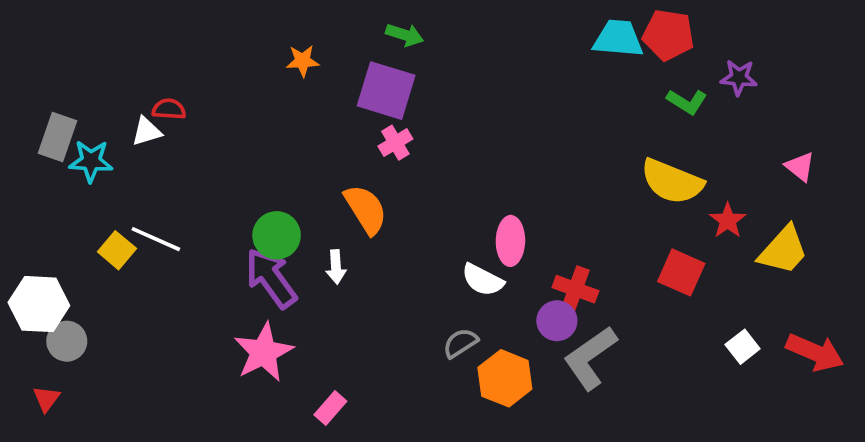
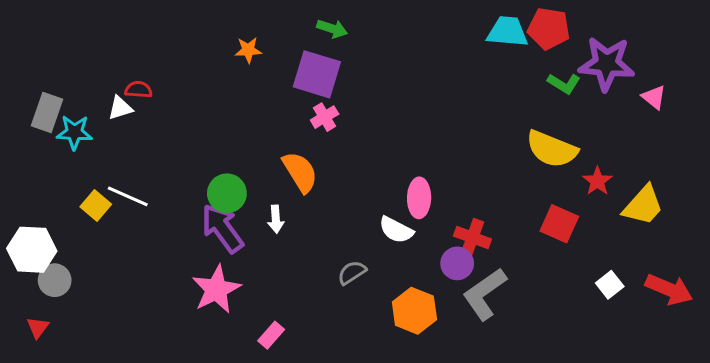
purple star: (739, 78) -> (607, 64), size x1.8
pink triangle: (800, 167) -> (654, 97), moved
gray semicircle: (460, 343) -> (352, 273), moved

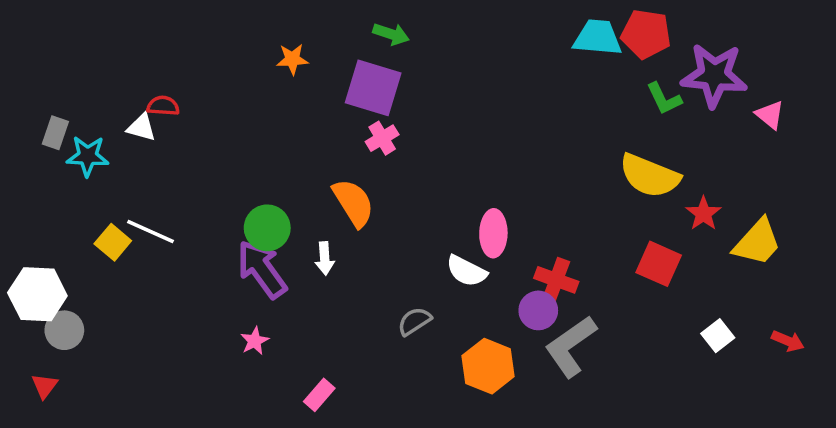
green L-shape: (564, 84) -> (664, 99), turned 32
white triangle: (120, 108) -> (142, 127), turned 32
gray rectangle: (47, 112) -> (55, 133), size x0.7
pink star: (216, 289) -> (255, 341), size x0.5
red arrow: (669, 289) -> (788, 341), size x0.6

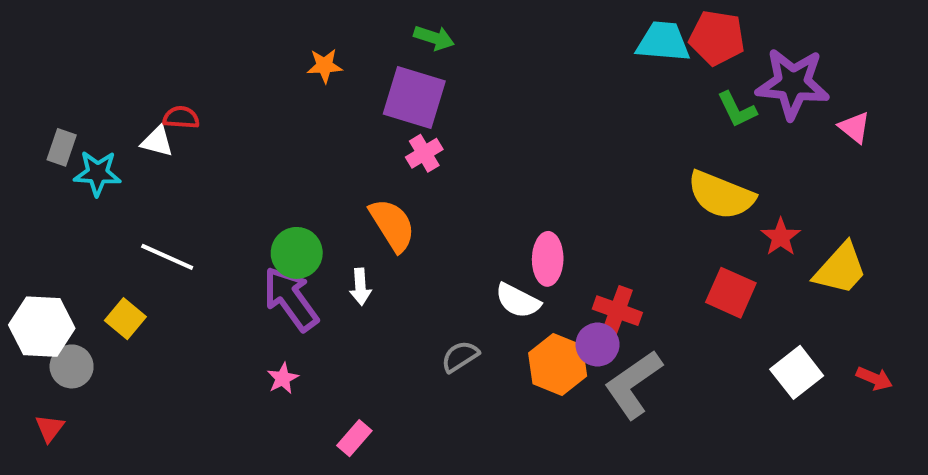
yellow square: (113, 242) -> (125, 319), moved
white square: (718, 336) -> (797, 372), size x1.4
orange hexagon: (488, 366) -> (558, 364), moved

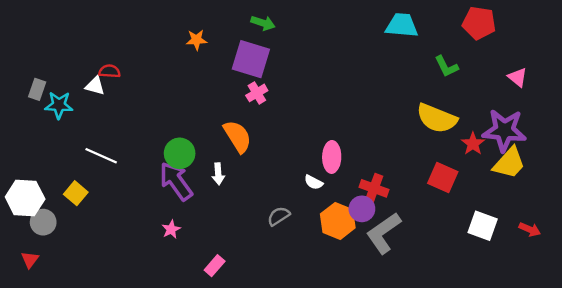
red pentagon: (717, 38) -> (479, 23), moved
purple star: (793, 84) -> (504, 130), moved
white semicircle: (518, 301) -> (314, 182), size x0.7
white square: (797, 372) -> (483, 226), turned -32

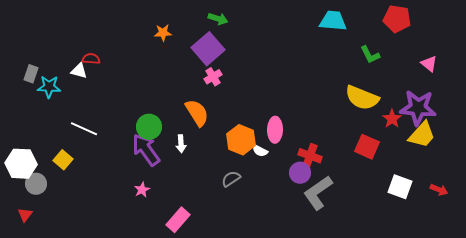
purple square: (251, 59) -> (208, 49), turned 32
orange hexagon: (338, 221) -> (241, 140), moved
pink rectangle: (215, 266) -> (178, 220), size x1.4

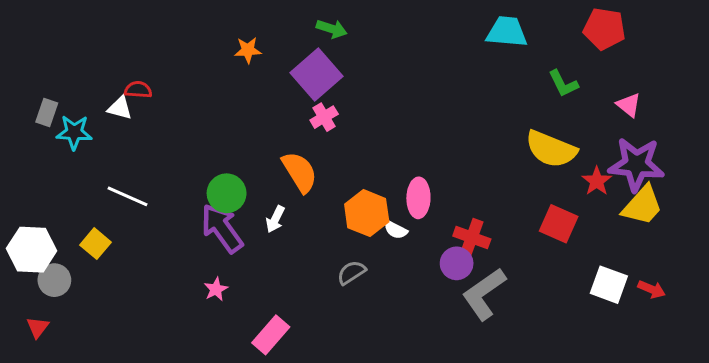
pink triangle: (429, 64) -> (629, 105), moved
white arrow: (181, 144) -> (275, 219), turned 30
red arrow: (439, 190) -> (652, 289), moved

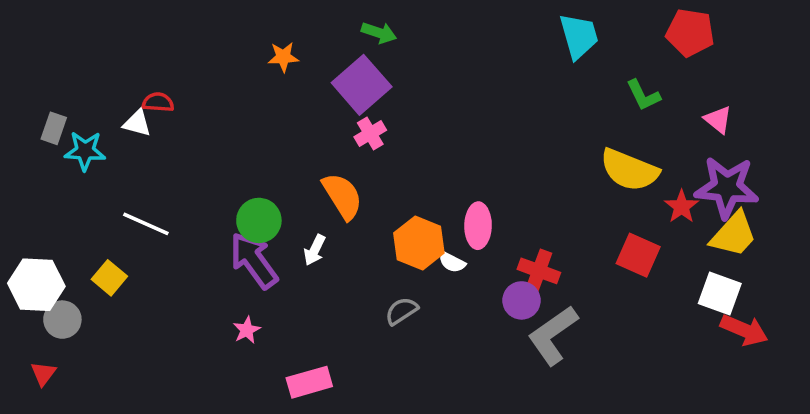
cyan trapezoid: (507, 32) -> (579, 36), turned 69
white square: (609, 285) -> (720, 293), moved
red arrow: (652, 289) -> (744, 330), size x1.5
pink rectangle: (271, 335) -> (309, 382), turned 33

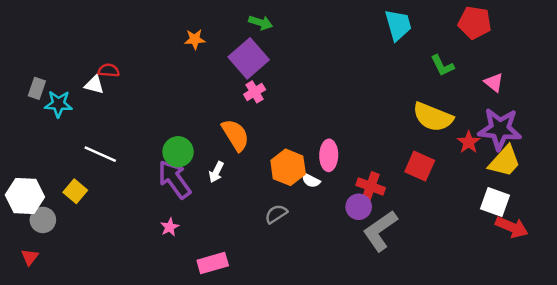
red square: (638, 255) -> (420, 166), moved

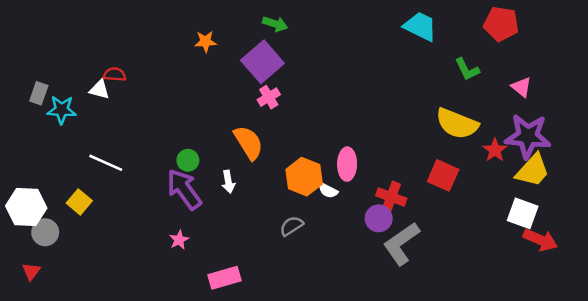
cyan trapezoid: (398, 25) -> (420, 26), turned -48
green circle: (178, 152) -> (188, 160), size x0.7
white arrow: (216, 172) -> (228, 182), turned -36

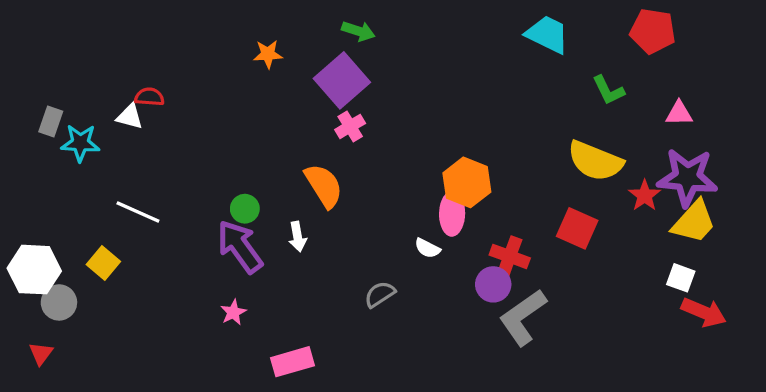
pink triangle: (521, 87) -> (679, 113), turned -40
orange hexagon: (304, 177) -> (467, 182), moved
white square: (523, 213) -> (681, 278), size x0.7

